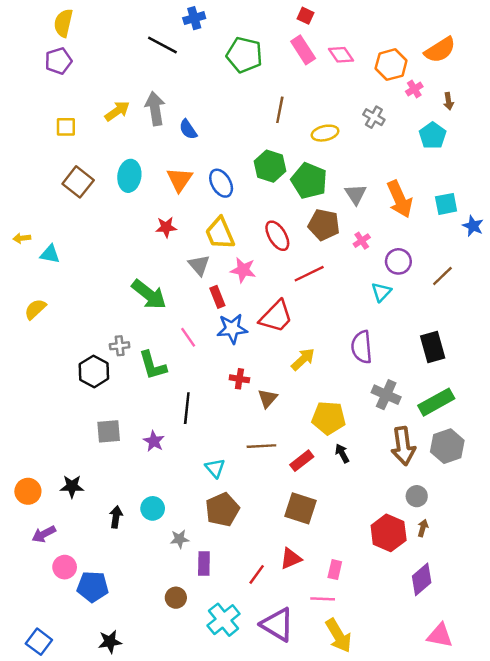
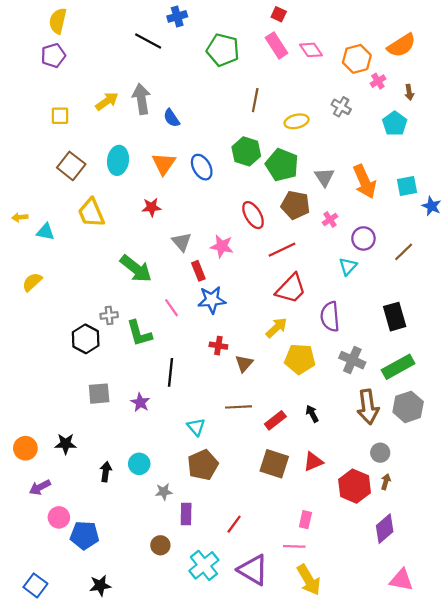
yellow trapezoid: (220, 233) -> (91, 213), moved
red trapezoid: (276, 316) -> (291, 289), moved
yellow pentagon: (329, 418) -> (300, 359), moved
red triangle: (291, 559) -> (313, 462), moved

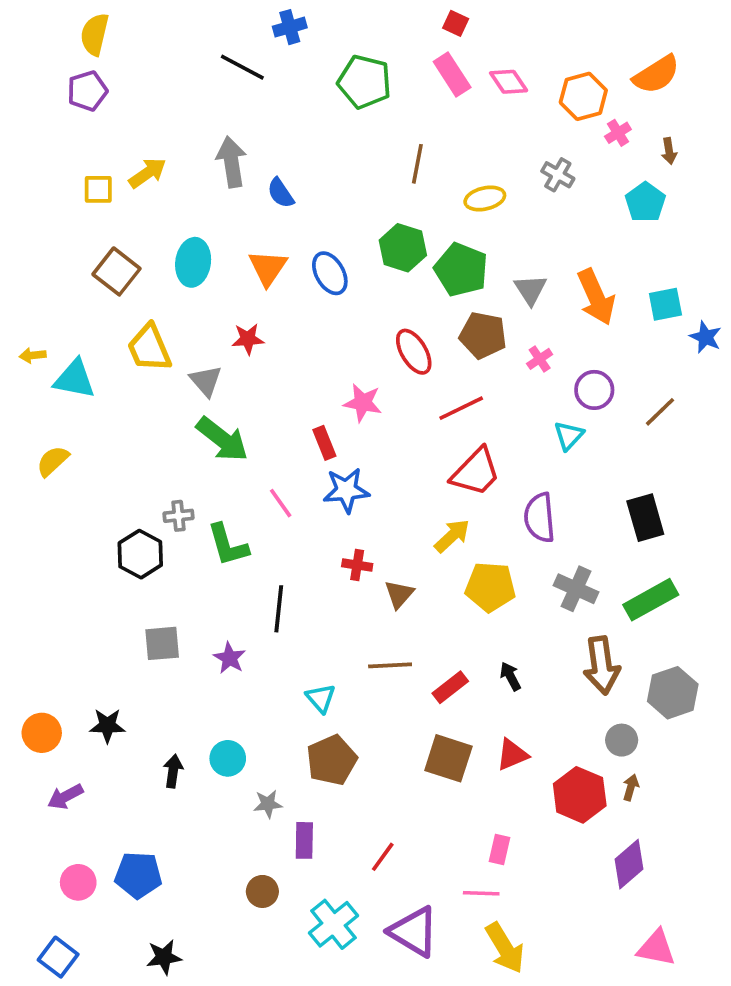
yellow arrow: (107, 101) -> (147, 173), moved
cyan triangle: (45, 232) -> (75, 379), size x1.4
gray triangle: (182, 242) -> (206, 381), moved
gray hexagon: (408, 407) -> (673, 693), moved
pink circle: (59, 517) -> (78, 882), moved

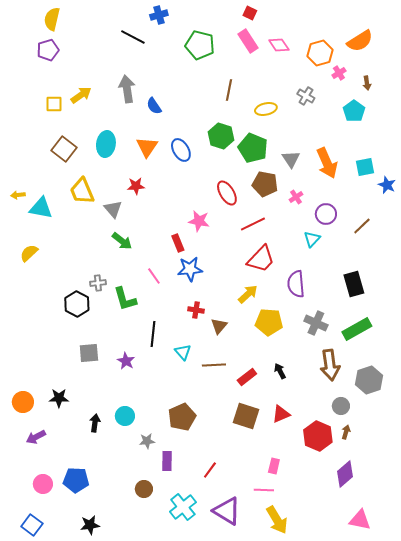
green arrow: (222, 439) -> (122, 241), size x0.7
cyan triangle: (321, 698) -> (183, 352), moved

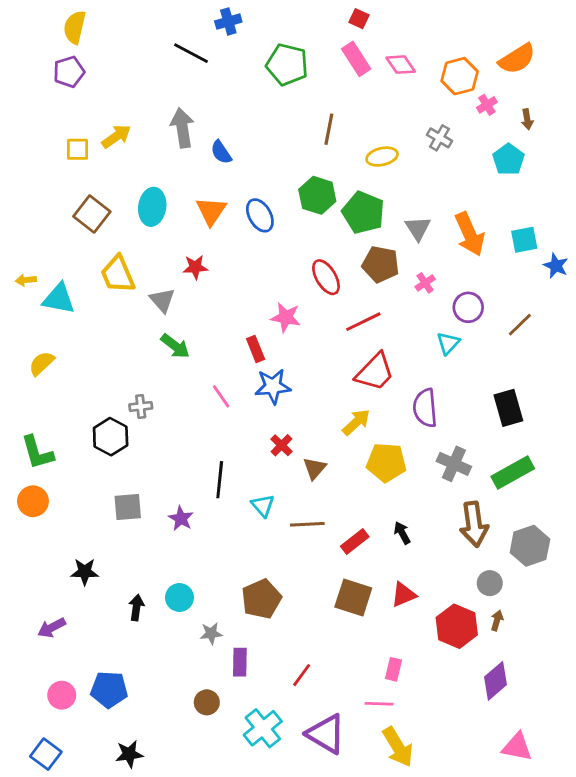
green L-shape: (125, 299) -> (37, 452), moved
red cross: (196, 310) -> (281, 445), turned 35
orange circle: (23, 402) -> (33, 501), moved

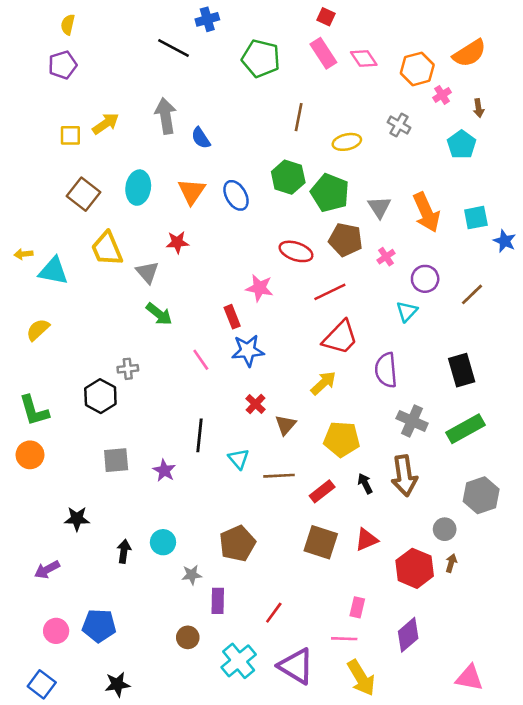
yellow semicircle: (75, 27) -> (68, 25), size x0.7
red ellipse: (326, 277) -> (296, 251), turned -40
yellow pentagon: (386, 462) -> (342, 439), moved
brown arrow: (474, 524) -> (404, 476), moved
purple diamond: (495, 681) -> (408, 635), moved

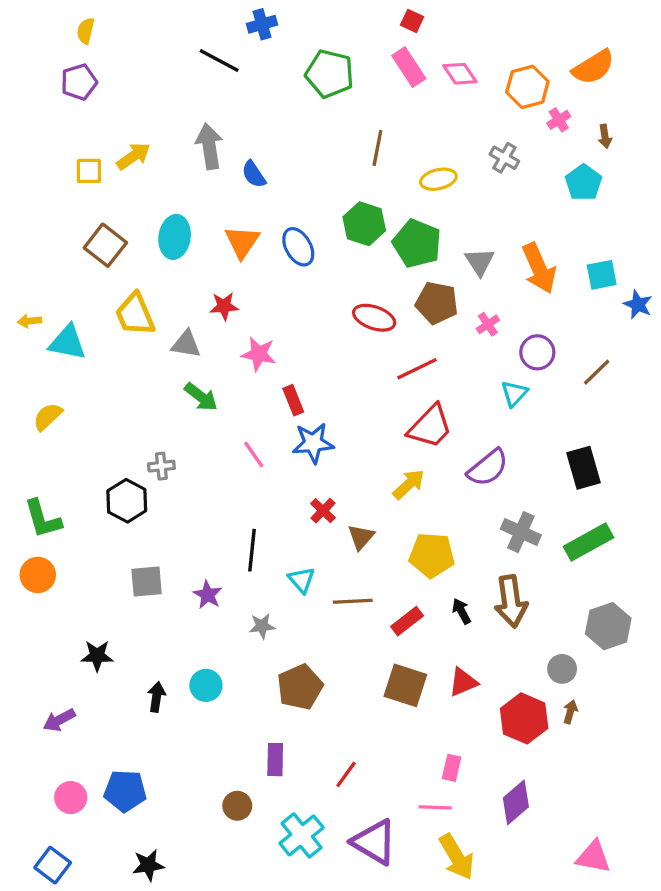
gray triangle: (147, 272) -> (186, 344), turned -40
pink star: (259, 288) -> (259, 354), moved
purple semicircle: (386, 370) -> (488, 468), turned -124
gray star: (192, 575) -> (262, 626), moved

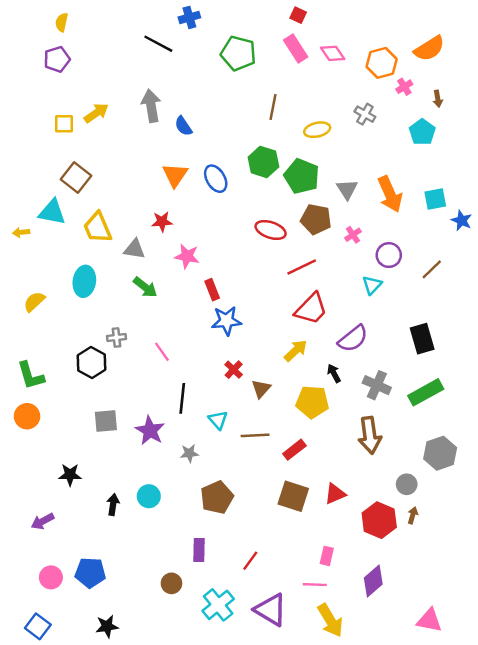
cyan ellipse: (175, 237) -> (84, 281), moved
cyan triangle: (67, 342) -> (52, 212), moved
pink line: (254, 455) -> (162, 352), moved
purple star: (208, 595) -> (150, 431), size x1.4
black arrow: (461, 611) -> (334, 373), moved

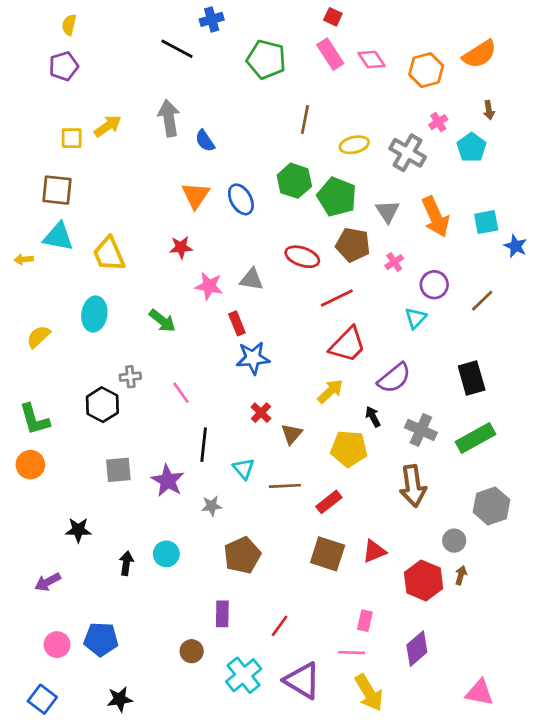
pink cross: (404, 87) -> (438, 122), moved
gray cross: (365, 114) -> (408, 153), moved, size x1.5
brown square: (76, 177) -> (57, 190), moved, turned -32
gray triangle: (134, 249) -> (252, 279), moved

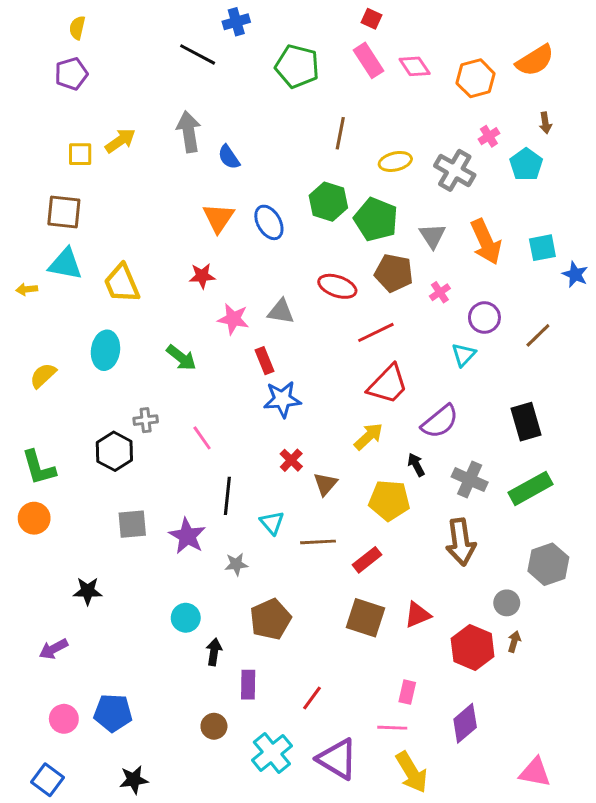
black arrow: (126, 563) -> (214, 652), moved

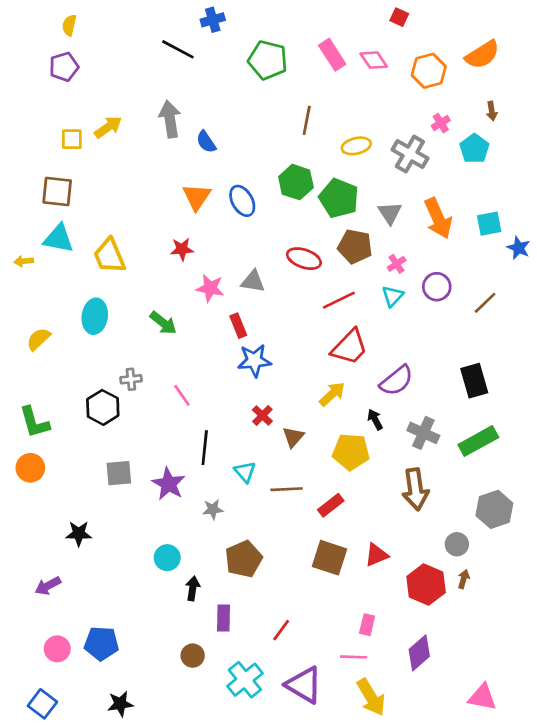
red square: (371, 19) -> (399, 17), moved
cyan triangle: (464, 355) -> (392, 296), moved

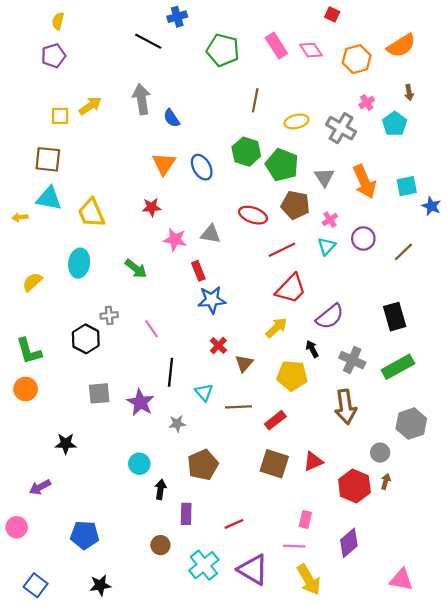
red line: (281, 630) -> (234, 524), turned 30
pink circle: (57, 649) -> (17, 527), moved

